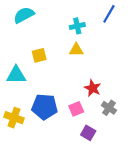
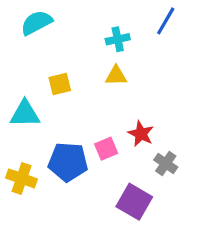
pink square: (76, 109) -> (106, 149), moved
purple square: (88, 133) -> (134, 202), size x1.5

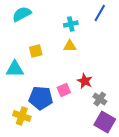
yellow cross: (22, 178) -> (22, 116), moved
purple square: (134, 202) -> (105, 122), moved

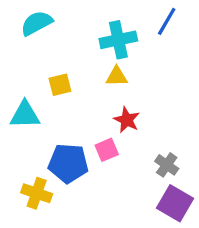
cyan cross: (71, 24) -> (118, 40), size x1.5
red star: (85, 81) -> (127, 120), moved

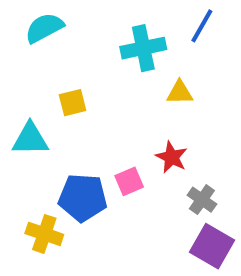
yellow triangle: (117, 76) -> (180, 93), moved
red star: (127, 120) -> (172, 157), moved

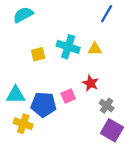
cyan cross: (143, 48) -> (68, 47), moved, turned 30
cyan triangle: (30, 139) -> (16, 95), moved

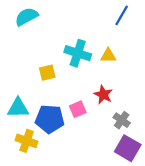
yellow square: (38, 54) -> (47, 73), moved

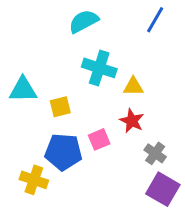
cyan semicircle: (27, 17) -> (84, 21), moved
yellow triangle: (108, 56) -> (133, 87), moved
yellow square: (47, 73) -> (60, 107), moved
cyan triangle: (18, 108) -> (23, 90), moved

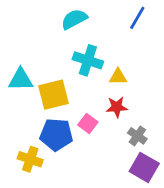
yellow square: (60, 107) -> (54, 95), size x1.6
red star: (132, 121) -> (117, 107), turned -30
pink square: (99, 139) -> (88, 124), turned -30

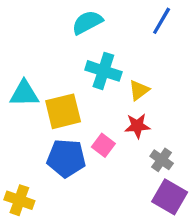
yellow triangle: (118, 77) -> (139, 90), turned -36
yellow cross: (30, 159) -> (19, 200), moved

